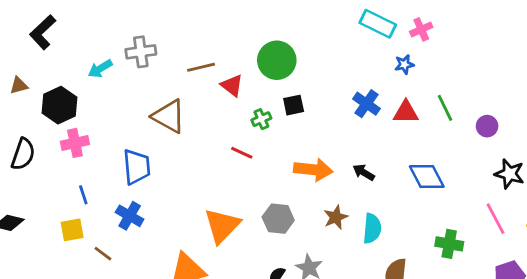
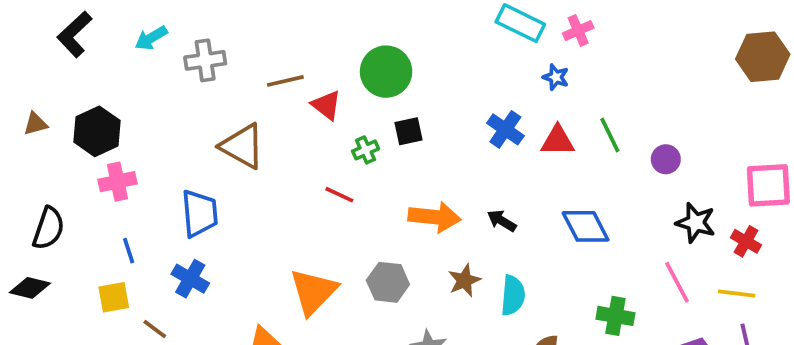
blue star: (404, 64) -> (556, 77), turned 30
cyan arrow: (100, 69) -> (151, 38), moved
brown triangle: (19, 85) -> (35, 124), moved
black semicircle: (23, 154) -> (48, 228), moved

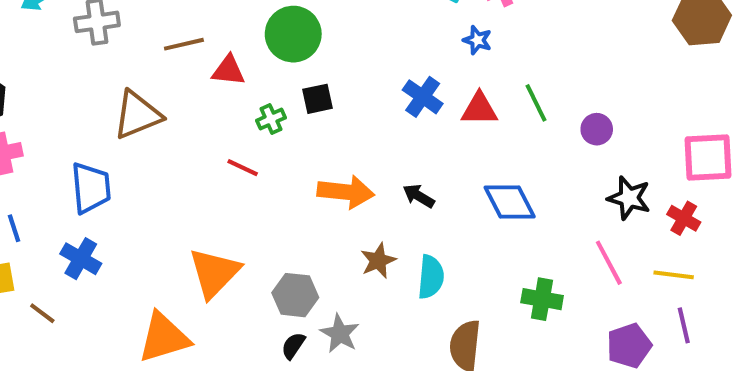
red triangle: (326, 105) -> (228, 70), turned -32
brown triangle: (242, 146) -> (137, 115), turned -51
gray hexagon: (388, 282) -> (295, 295), moved

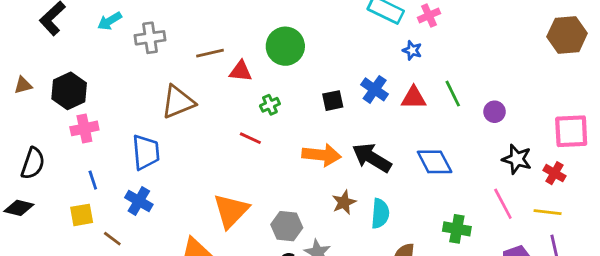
black square: (317, 99) -> (333, 101), moved
black arrow: (419, 196) -> (372, 158), size x1.8

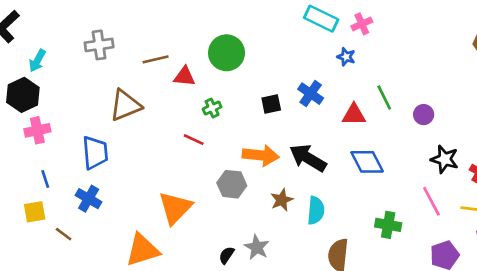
cyan arrow: (110, 21) -> (37, 61), moved, turned -30
red triangle: (414, 98) -> (354, 115), moved
gray hexagon: (287, 226) -> (232, 184), moved

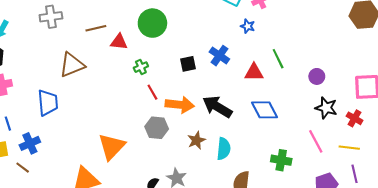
purple circle: (424, 115) -> (317, 76), moved
red line: (194, 140) -> (152, 92), moved, turned 35
blue cross: (89, 199) -> (30, 143), moved, turned 36

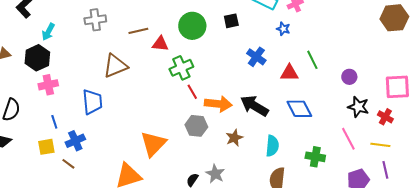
black square: (188, 64) -> (231, 21), moved
green cross: (141, 67) -> (181, 68), size x1.6
cyan semicircle: (224, 149) -> (272, 146), moved

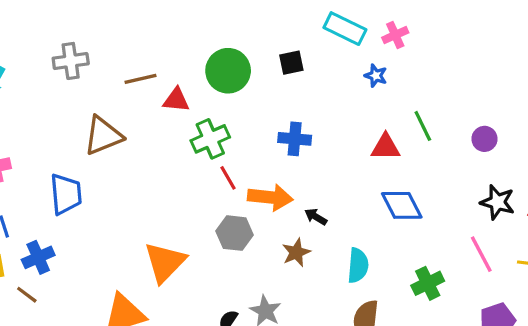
blue cross: (256, 57) -> (295, 139), moved, turned -30
purple circle: (349, 77) -> (485, 139), moved
black arrow: (254, 106) -> (316, 217), moved, size x0.5
green cross: (315, 157) -> (428, 283), turned -36

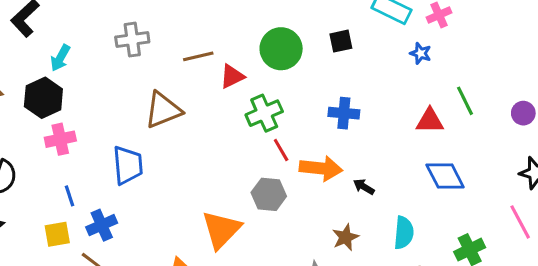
red triangle: (176, 100) -> (232, 76), turned -32
gray hexagon: (235, 233) -> (269, 194), moved
brown star: (296, 252) -> (345, 237), moved

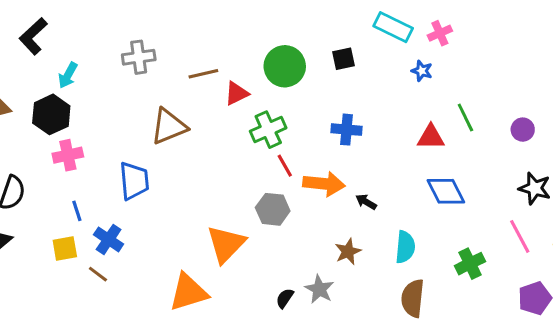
blue cross: (102, 225) -> (109, 239), turned -32

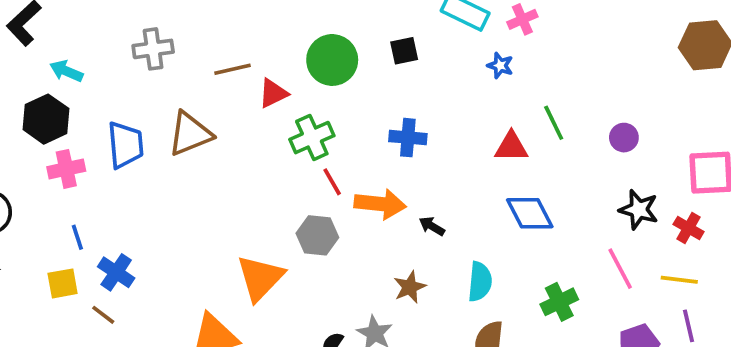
cyan arrow: (68, 75) -> (66, 71), turned 84
blue trapezoid: (134, 181) -> (125, 145), moved

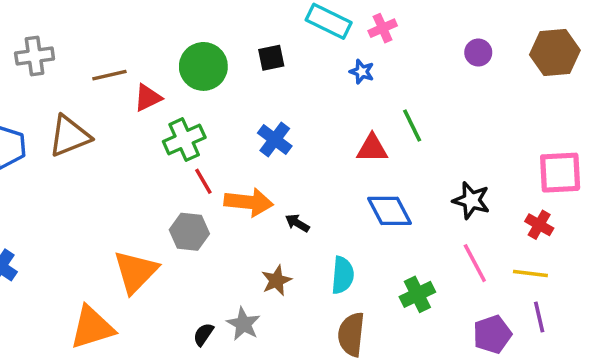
blue cross: (408, 138) -> (275, 140), turned 32
purple circle: (624, 138) -> (478, 53), moved
black star: (639, 210) -> (471, 200), moved

